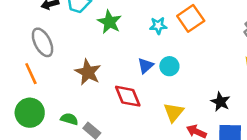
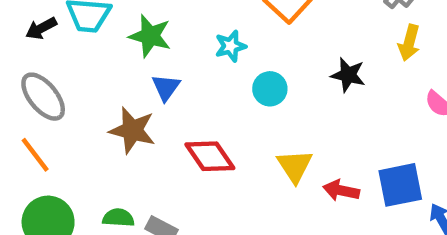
cyan star: (158, 26) -> (231, 46), moved
blue triangle: (146, 66) -> (166, 87), moved
black star: (220, 102) -> (348, 75), moved

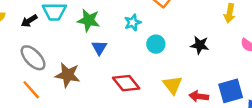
black star: (348, 75) -> (200, 45), moved
brown star: (132, 130) -> (68, 75), moved

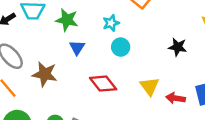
cyan circle: (156, 44) -> (121, 47), moved

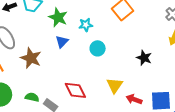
cyan star: (111, 23) -> (86, 25), moved
red diamond: (103, 84) -> (75, 90), moved

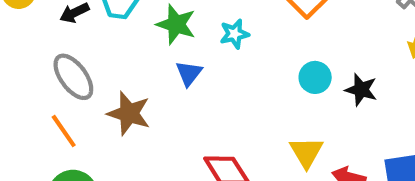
cyan circle: (98, 48) -> (315, 77), moved

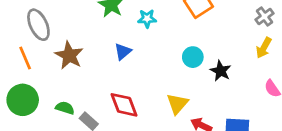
blue triangle: (189, 73) -> (123, 52), moved

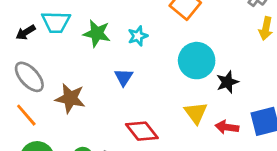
cyan circle: (193, 57) -> (197, 61), size x1.6
black star: (221, 71) -> (227, 82), moved, turned -30

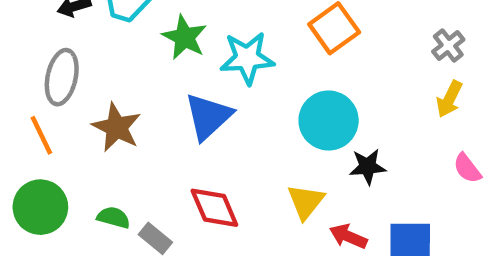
cyan star: (138, 36) -> (247, 58), size x1.6
gray ellipse: (29, 77) -> (62, 77), turned 40
blue triangle: (124, 77) -> (208, 117), size x1.6

